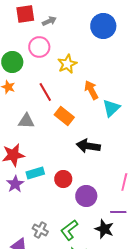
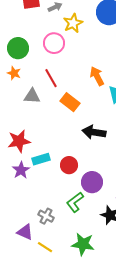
pink circle: (39, 47) -> (54, 43), moved
yellow star: (67, 64) -> (73, 23), moved
gray triangle: (26, 121) -> (32, 96), moved
green L-shape: (69, 230) -> (75, 202), moved

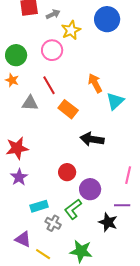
cyan rectangle: (41, 159) -> (39, 206), moved
gray cross: (46, 216) -> (53, 223), moved

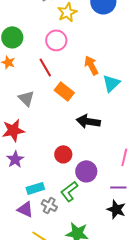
pink circle: (52, 50) -> (56, 40), moved
gray triangle: (30, 103) -> (26, 98), moved, turned 42
black star: (108, 222) -> (116, 209), moved
purple triangle: (23, 239) -> (25, 209), moved

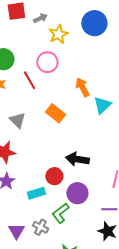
red line: (45, 67) -> (29, 80), moved
black arrow: (88, 121) -> (77, 159), moved
cyan rectangle: (35, 188) -> (36, 193), moved
purple triangle: (25, 209) -> (16, 231), turned 36

